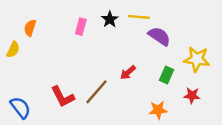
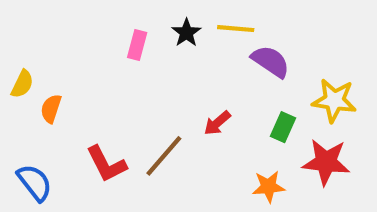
orange semicircle: (30, 28) -> (51, 109), moved
red star: (192, 95) -> (326, 162), size x1.6

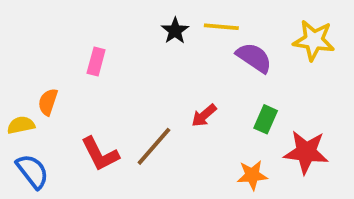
pink rectangle: (137, 45) -> (96, 61), moved
yellow semicircle: (22, 84) -> (21, 125), moved, turned -128
yellow star: (334, 100) -> (314, 40), moved

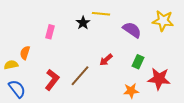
yellow line: (221, 27) -> (101, 14), moved
black star: (175, 31) -> (83, 23), moved
red L-shape: (100, 154) -> (52, 80), turned -115

